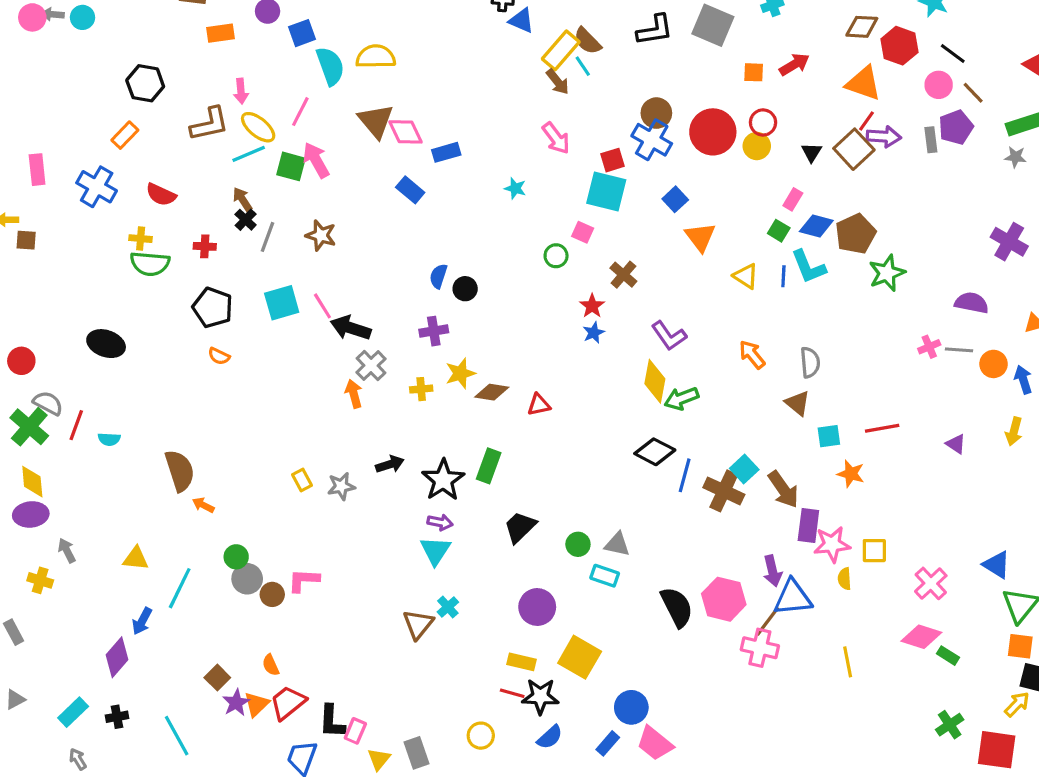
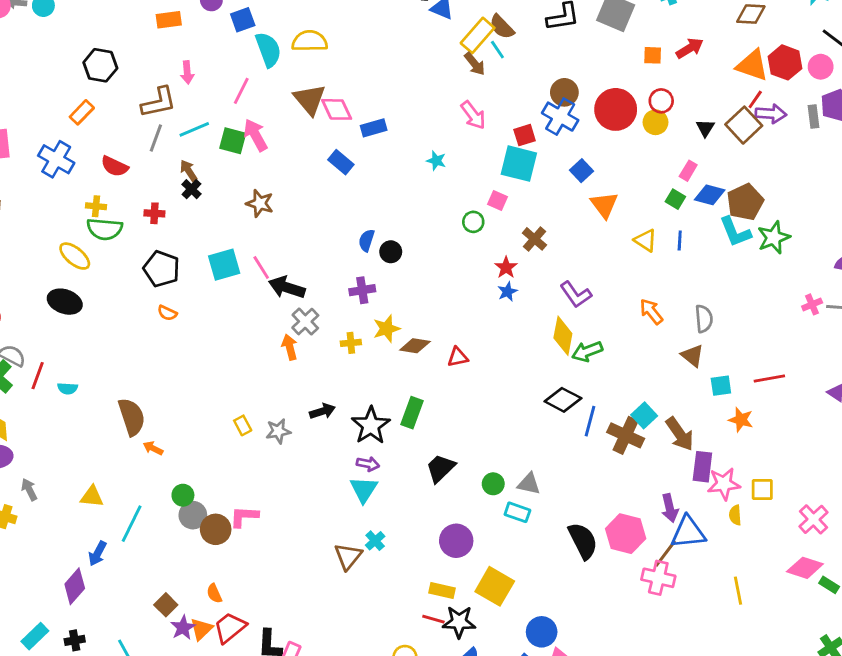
red hexagon: (899, 46) -> (785, 62), moved
yellow ellipse: (258, 127) -> (75, 256), moved
gray line: (268, 237) -> (156, 138), moved
cyan L-shape: (808, 267) -> (735, 232), moved
brown circle: (272, 594) -> (216, 529), size x1.4

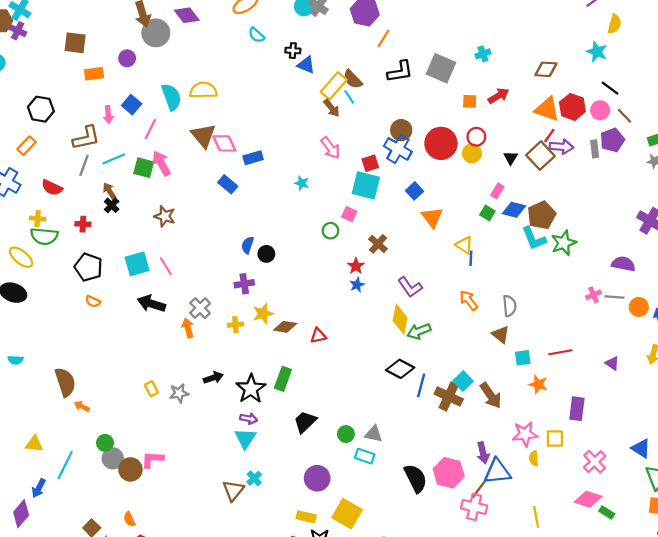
blue square: (243, 20) -> (132, 105), moved, turned -30
blue line: (680, 240) -> (471, 258), moved
black arrow: (287, 287) -> (151, 304), moved
purple rectangle: (702, 467) -> (577, 409), moved

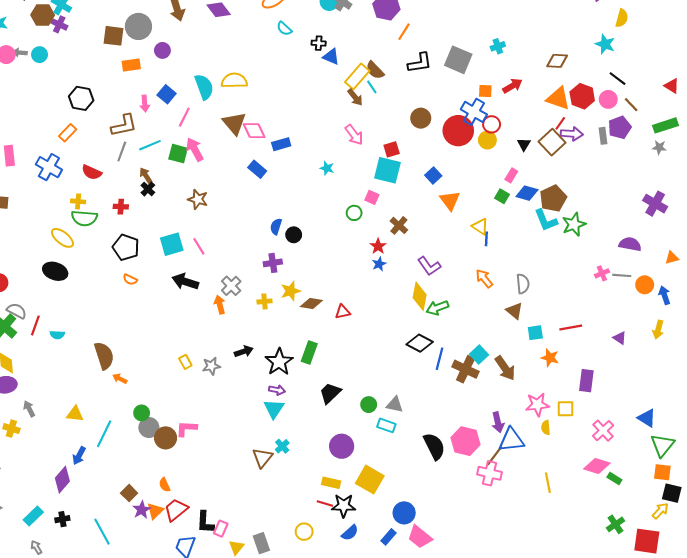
gray circle: (156, 33) -> (138, 26), moved
blue cross: (398, 149) -> (474, 112), moved

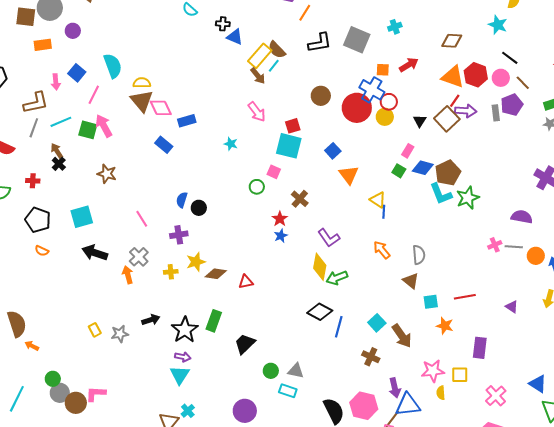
yellow semicircle: (234, 81) -> (142, 83), moved, size x0.7
cyan line: (372, 87) -> (274, 66), turned 72
pink line: (199, 246) -> (142, 219), moved
brown cross: (466, 369) -> (371, 357), moved, size x0.7
black trapezoid: (330, 393) -> (245, 344), moved

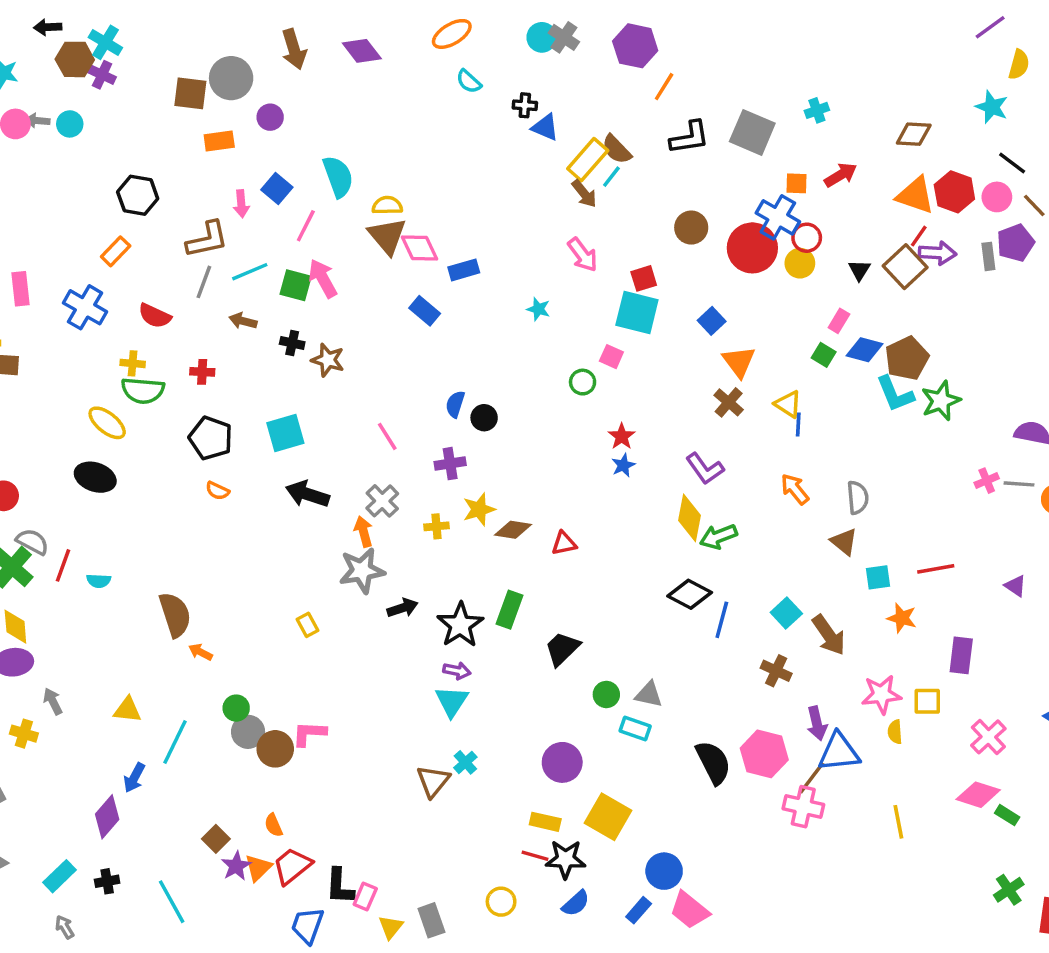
brown arrow: (57, 151) -> (243, 321), turned -42
black cross: (59, 164) -> (292, 343), moved, turned -32
brown cross: (300, 199) -> (729, 402), moved
gray star: (120, 334) -> (362, 571), moved, size x1.5

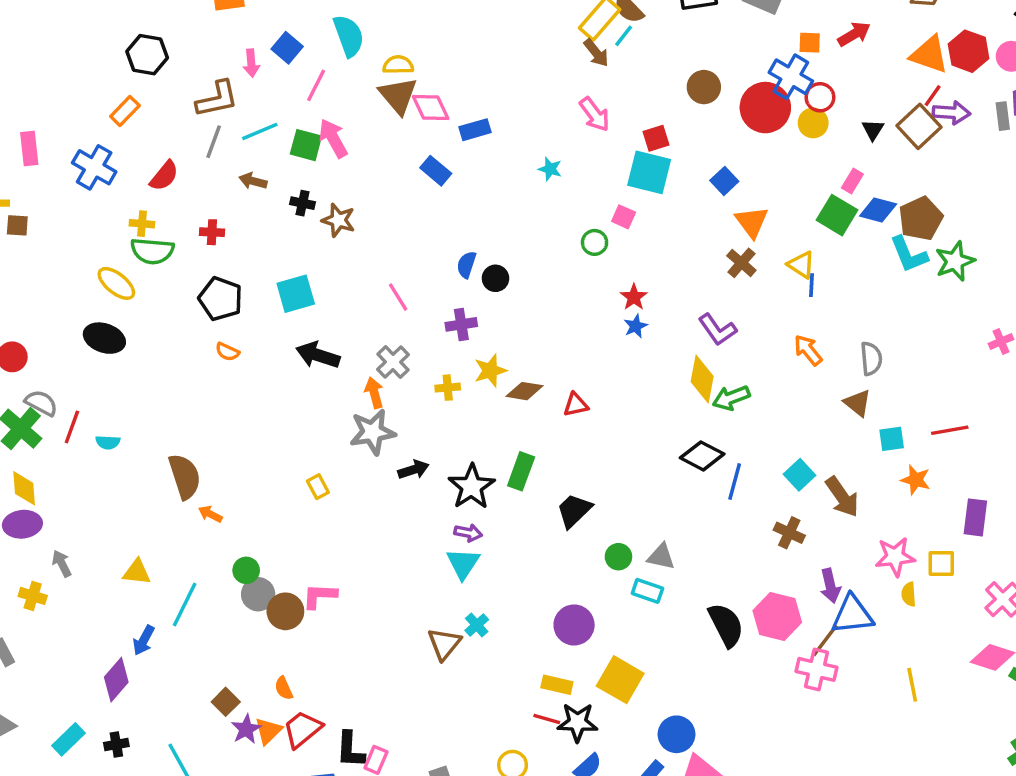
red semicircle: (155, 316) -> (164, 176), turned -76
green square: (824, 355) -> (837, 215), size x1.6

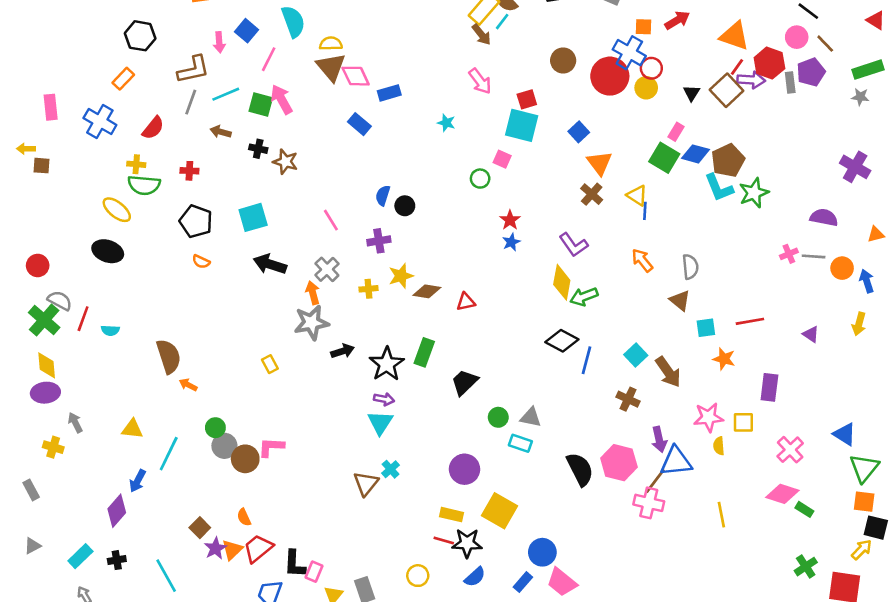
red hexagon: (969, 51) -> (769, 63), moved

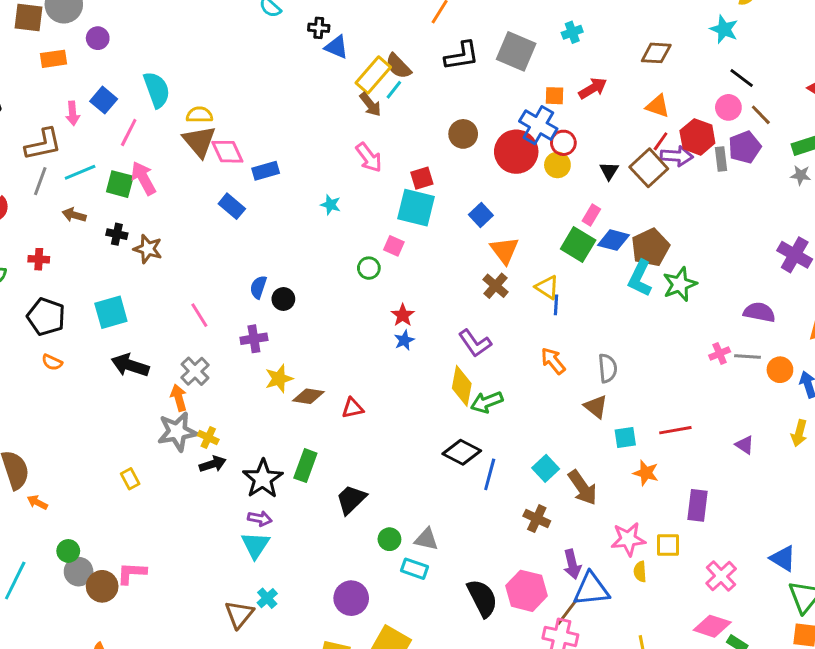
orange triangle: (734, 36) -> (658, 106), size x0.7
cyan L-shape: (719, 188) -> (640, 278), turned 48
yellow cross: (368, 289) -> (208, 438), moved, turned 30

